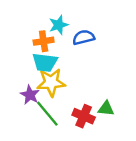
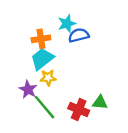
cyan star: (59, 25) -> (67, 24), moved
cyan trapezoid: (45, 62) -> (42, 59), turned 135
yellow star: (51, 82) -> (48, 78), size x0.6

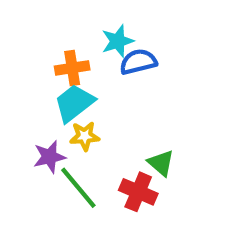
purple star: (28, 89) -> (49, 157), turned 30
green triangle: (100, 102) -> (161, 163), moved, turned 35

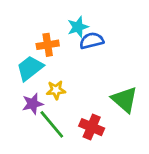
cyan trapezoid: (74, 103) -> (30, 68), moved
green triangle: (161, 163) -> (125, 100), moved, size x1.5

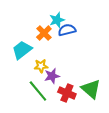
orange cross: (48, 45) -> (44, 33), moved, turned -35
green triangle: (125, 100) -> (91, 89), moved
purple star: (33, 104) -> (52, 76), moved

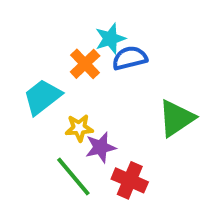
green triangle: (91, 89) -> (176, 118), moved, turned 45

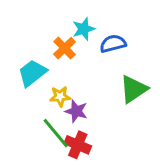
blue semicircle: (130, 58) -> (113, 44), moved
purple star: (101, 147) -> (76, 111), turned 30
red cross: (130, 180) -> (78, 145), moved

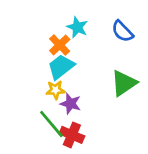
cyan star: (84, 29) -> (77, 27), turned -30
blue semicircle: (113, 44) -> (122, 31), moved, turned -120
cyan trapezoid: (32, 73) -> (61, 67), moved

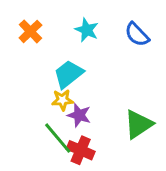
orange cross: (60, 45) -> (30, 31), moved
green triangle: (124, 83) -> (139, 124), moved

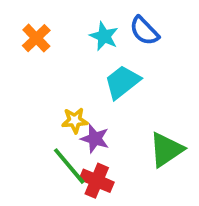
blue semicircle: (137, 35) -> (144, 31), moved
cyan trapezoid: (68, 74) -> (122, 82), moved

